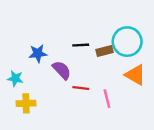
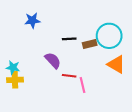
blue star: (38, 53) -> (32, 20), moved
pink line: (107, 99) -> (83, 85), moved
yellow cross: (26, 103) -> (15, 80), moved

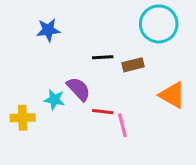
cyan circle: (109, 36) -> (159, 24), moved
cyan star: (13, 68) -> (54, 100), moved

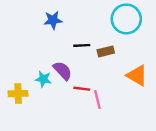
blue star: (48, 30) -> (53, 20), moved

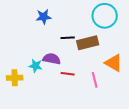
brown rectangle: (106, 51) -> (88, 43), size x1.5
purple semicircle: (63, 71) -> (52, 59), turned -36
pink line: (97, 100) -> (95, 80), moved

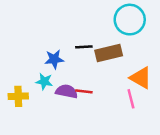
blue star: (44, 17) -> (54, 59), moved
purple semicircle: (52, 59) -> (67, 91), moved
pink line: (95, 80) -> (131, 99), moved

